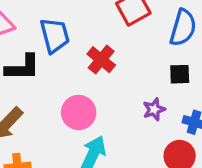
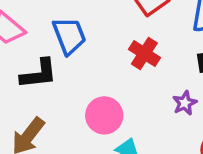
red cross: (101, 60) -> (144, 53), moved

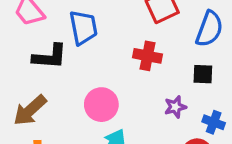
red cross: (144, 53) -> (147, 56), turned -32

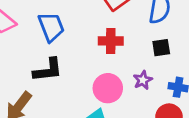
black L-shape: (50, 57) -> (48, 70), moved
pink circle: (101, 105) -> (108, 88), moved

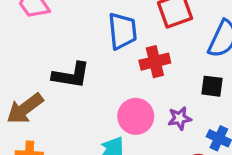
blue trapezoid: (51, 27) -> (122, 31), moved
red cross: (111, 41) -> (155, 62), turned -30

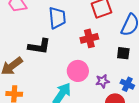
blue trapezoid: (122, 31) -> (57, 18), moved
purple star: (180, 118) -> (103, 81), moved

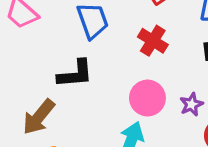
red cross: (89, 38) -> (153, 41), turned -30

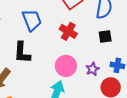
black L-shape: (75, 74) -> (22, 53), turned 100

